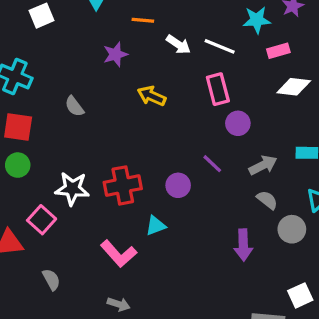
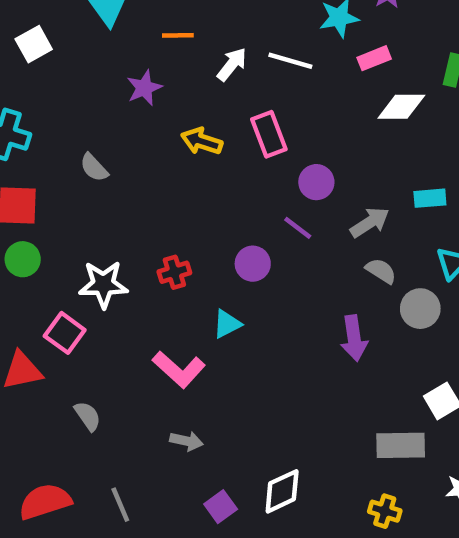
white arrow: (178, 44) -> (232, 64), turned -80
pink rectangle: (218, 89) -> (269, 134), moved
purple circle: (238, 123) -> (316, 182), moved
red cross: (123, 185) -> (174, 272), size x0.6

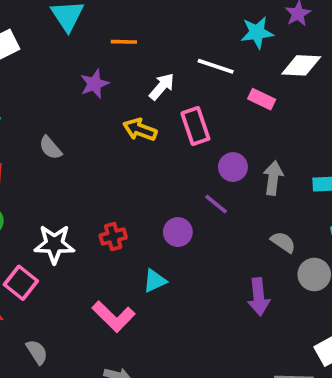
pink rectangle: (374, 58) -> (262, 99), moved, turned 45
white arrow: (232, 64) -> (162, 87), moved
white diamond: (401, 107) -> (301, 65), moved
gray arrow: (370, 222) -> (273, 178), moved, turned -52

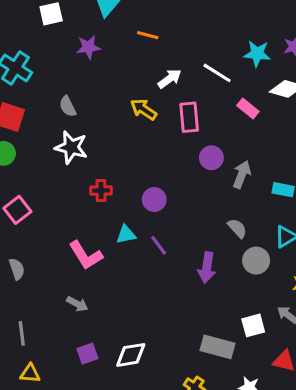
purple star: (94, 84) -> (88, 47), moved
purple line: (216, 204) -> (159, 245), moved
white star: (54, 244) -> (71, 147), moved

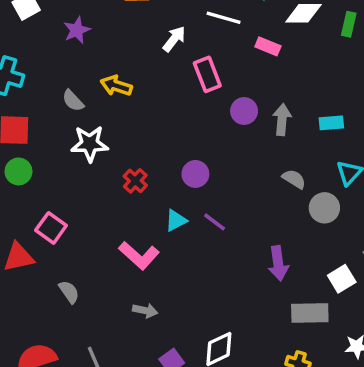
yellow arrow: (144, 109) -> (116, 86), moved
red cross: (101, 190) -> (135, 181), turned -30
purple arrow: (207, 268) -> (278, 263), moved

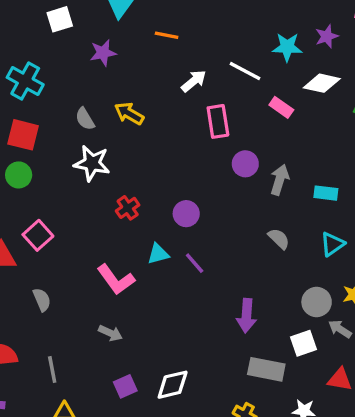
gray circle: (324, 208) -> (317, 302), moved

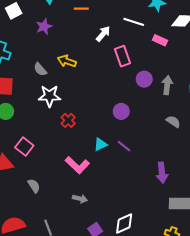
red cross: (128, 208) -> (68, 120), moved
purple circle: (186, 214) -> (121, 111), moved

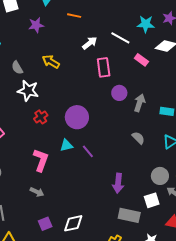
gray semicircle: (40, 69) -> (17, 68), moved
purple circle: (121, 111) -> (77, 117), moved, size x1.5
pink L-shape: (77, 165) -> (41, 160), turned -125

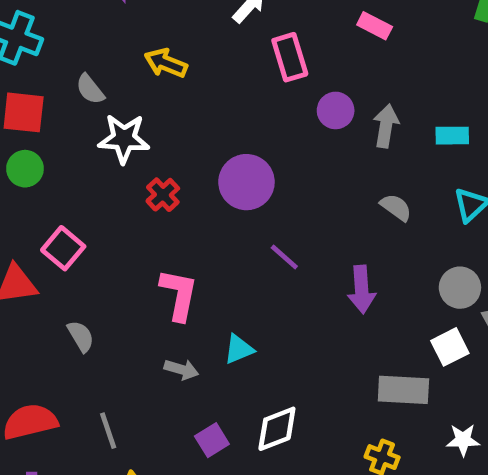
cyan triangle: (66, 145) -> (239, 349), moved
purple arrow: (118, 183) -> (362, 289), moved

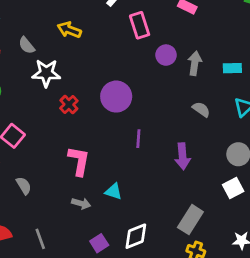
purple line: (284, 257) -> (138, 139), turned 54
cyan triangle: (239, 349) -> (113, 191), turned 42
gray rectangle: (403, 390) -> (190, 220), moved, turned -60

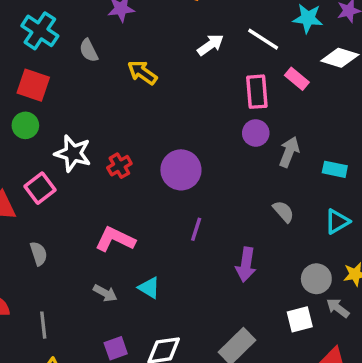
pink rectangle: (140, 25) -> (257, 92), moved
gray semicircle: (27, 45) -> (89, 50), moved
white star: (46, 73) -> (73, 153), moved
pink L-shape: (79, 161) -> (115, 239), turned -88

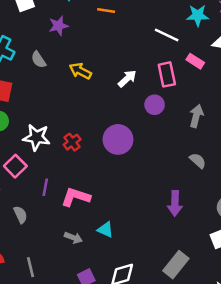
white arrow: (210, 45) -> (127, 79), moved
purple circle: (256, 133) -> (155, 105), moved
purple line: (196, 229) -> (45, 187), moved

